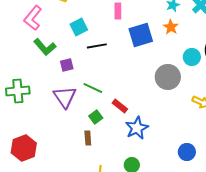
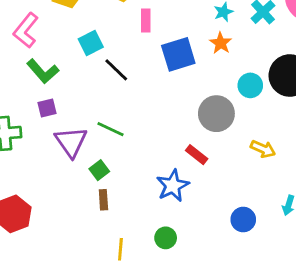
black line: (97, 46) -> (116, 70), turned 54
purple square: (67, 65) -> (47, 108), moved
red rectangle: (120, 106) -> (197, 155), moved
green square: (96, 117) -> (99, 170), moved

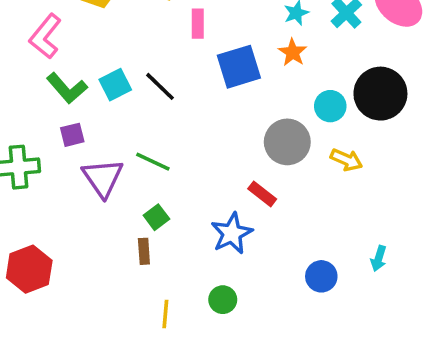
cyan square: (91, 43) -> (115, 85), moved
yellow arrow: (263, 149) -> (346, 160), moved
green square: (99, 170) -> (156, 217), moved

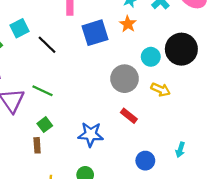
cyan square: (115, 85) -> (20, 28), moved
red rectangle: (262, 194) -> (129, 116), moved
blue star: (232, 233) -> (91, 134), turned 30

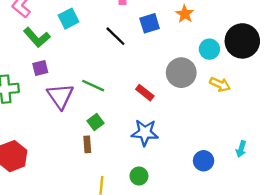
blue square: (95, 33) -> (150, 23), size x0.7
black line: (47, 45) -> (115, 36), moved
red rectangle: (129, 116) -> (145, 93), moved

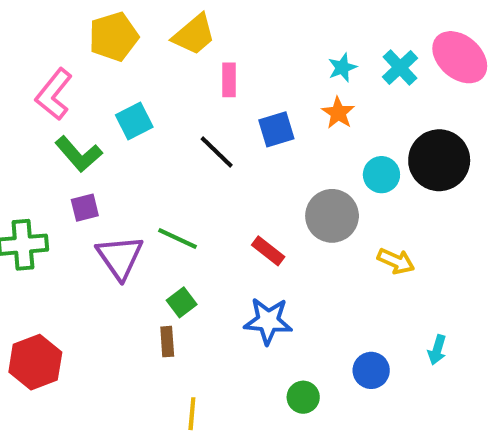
yellow arrow: (220, 84) -> (396, 261), moved
green circle: (139, 176) -> (303, 397), moved

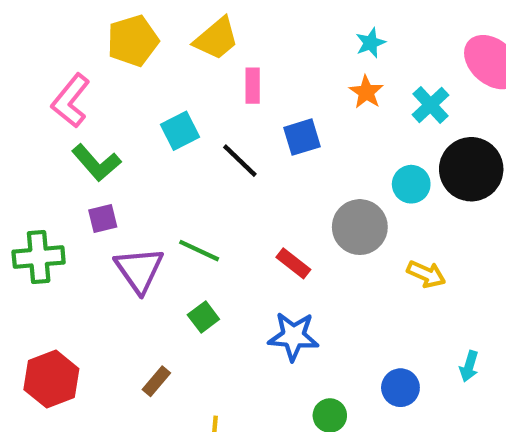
cyan star: (342, 68) -> (371, 43), moved
cyan cross: (400, 68) -> (430, 105), moved
orange star: (338, 113) -> (366, 92), moved
cyan square: (134, 121) -> (180, 131), moved
brown rectangle: (167, 342) -> (156, 381), moved, turned 44

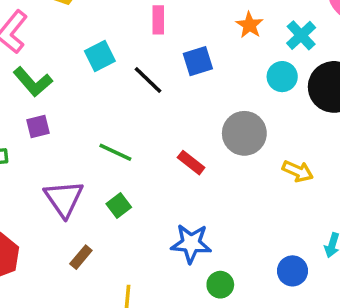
cyan circle: (411, 184) -> (282, 77), moved
purple triangle: (139, 270) -> (64, 199), moved
blue star: (293, 336) -> (191, 243), moved
blue circle: (400, 388) -> (292, 271), moved

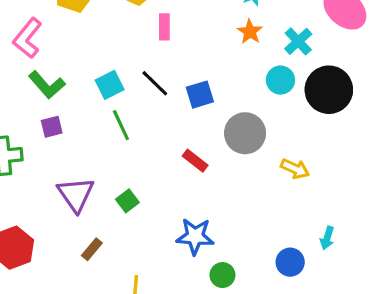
cyan square: (100, 56) -> (110, 85), moved
blue square: (198, 61) -> (200, 95), moved
green line: (115, 152) -> (121, 125), moved, turned 40

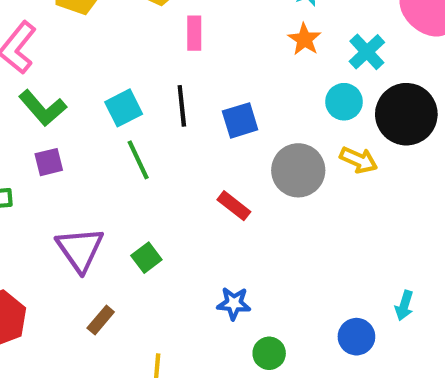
black line: (155, 83) -> (182, 106), turned 40
yellow arrow: (295, 169) -> (359, 160), moved
blue star: (195, 236) -> (234, 303), size x0.7

